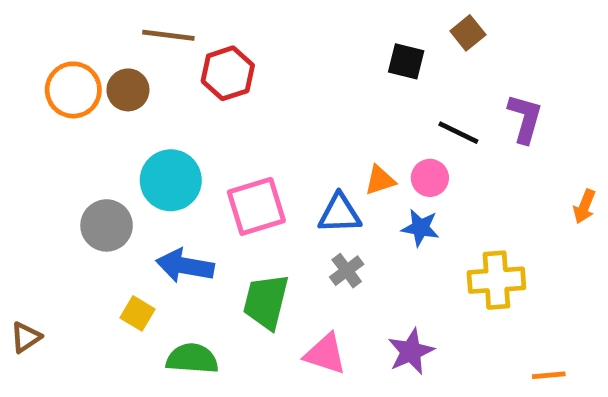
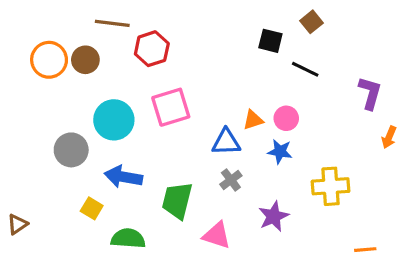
purple L-shape: (525, 118) -> (370, 93), moved
black line: (458, 133) -> (305, 69), moved
pink square: (256, 206) -> (171, 107), moved
purple star: (411, 351) -> (274, 216), moved

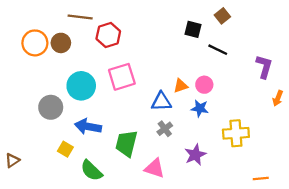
green semicircle: (128, 238) -> (91, 171), turned -140

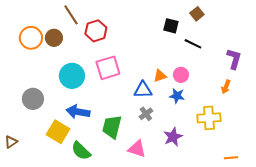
brown line: (80, 17) -> (71, 15), turned 50
orange arrow: (278, 98) -> (226, 87), moved
gray circle: (51, 107) -> (33, 99), moved
yellow square: (65, 149) -> (58, 132), size x1.6

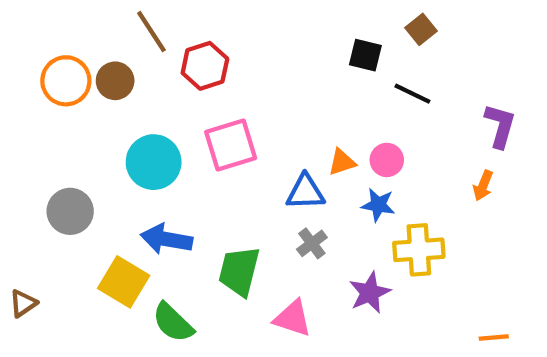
yellow cross: (209, 118) -> (419, 250), moved

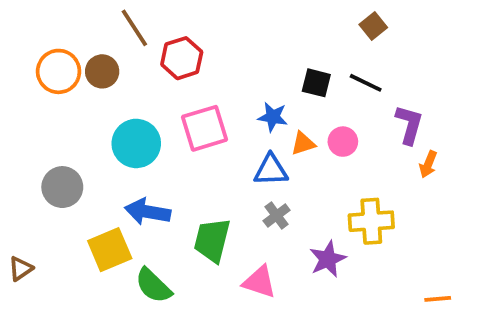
black square: (365, 55) -> (316, 83), moved
purple L-shape: (500, 126) -> (409, 125), moved
blue star: (378, 205) -> (273, 117), moved
yellow square: (124, 282) -> (110, 250), turned 36

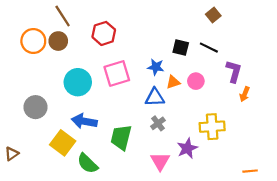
brown line: (134, 28) -> (63, 16), moved
yellow square: (110, 250) -> (63, 143), turned -30
pink triangle: (259, 282) -> (160, 161), moved, turned 42

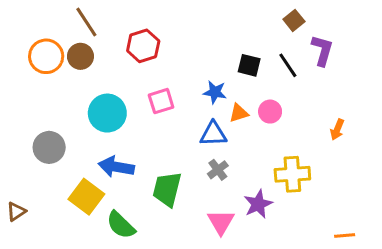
black line: (209, 48) -> (288, 65), turned 30
purple L-shape: (234, 71) -> (322, 50), moved
pink square: (117, 74) -> (161, 101), size x0.7

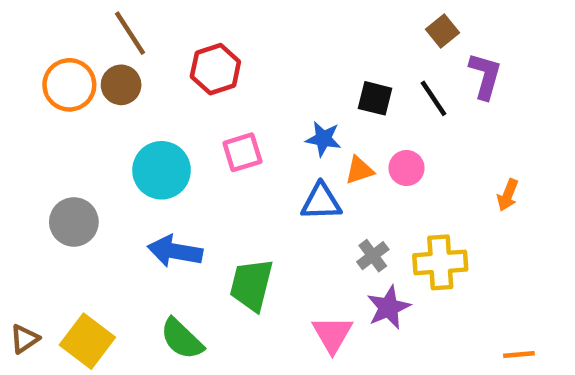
gray cross: (218, 170) -> (373, 256), moved
yellow square: (86, 197) -> (87, 341), moved
brown triangle: (16, 212) -> (24, 339), moved

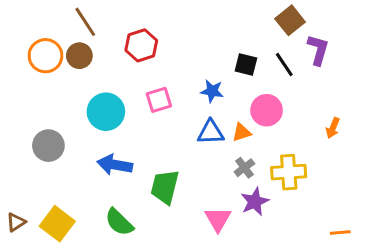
brown square: (442, 31) -> (290, 20), size x1.4
pink circle: (407, 168) -> (267, 110), size x1.4
orange triangle: (359, 170) -> (241, 132), moved

